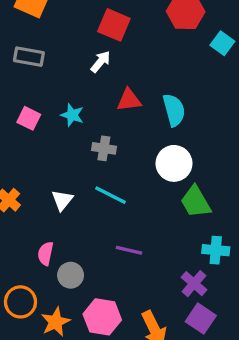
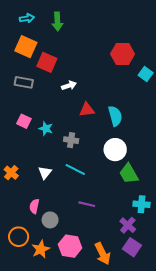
red square: (114, 25) -> (47, 62), moved
white arrow: (101, 62) -> (69, 86), turned 32
cyan star: (72, 115) -> (46, 129), moved

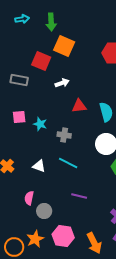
orange square: (26, 47) -> (64, 46), moved
pink square: (24, 121) -> (19, 117), turned -32
white triangle: (45, 173) -> (39, 166), turned -48
orange circle: (19, 237) -> (14, 247), moved

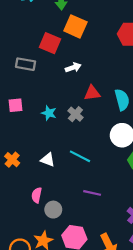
pink square: (19, 117) -> (16, 105), moved
gray cross: (64, 135) -> (75, 114), moved, turned 32

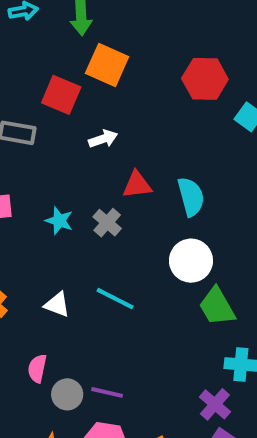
purple line: (92, 193) -> (107, 392), moved

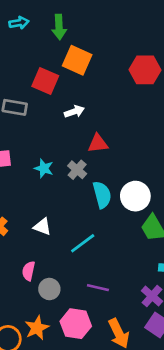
cyan semicircle: (191, 197) -> (102, 195), moved
cyan line: (115, 299) -> (83, 243), moved, turned -64
purple line: (107, 392) -> (98, 288), moved

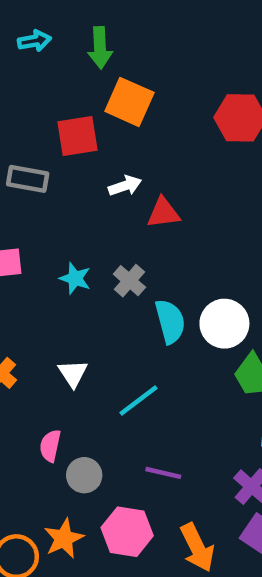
red square: (45, 81) -> (77, 136), turned -32
red triangle: (98, 143) -> (163, 213), moved
white triangle: (42, 227) -> (73, 373), turned 36

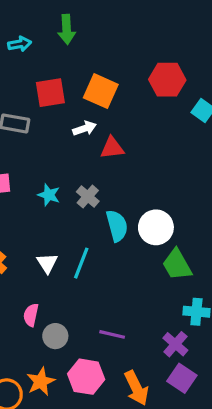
cyan arrow: (34, 41) -> (20, 44), moved
orange square: (129, 102) -> (101, 91), moved
cyan line: (138, 401) -> (81, 263), moved, turned -32

